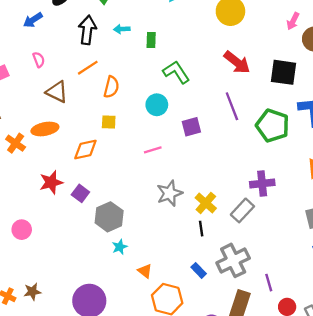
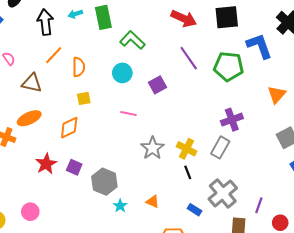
green rectangle: (151, 40) -> (103, 17), size x1.6
pink line: (153, 150) -> (128, 113), turned 42
orange triangle: (145, 271) -> (153, 202), moved
purple line: (269, 283) -> (259, 205), turned 49

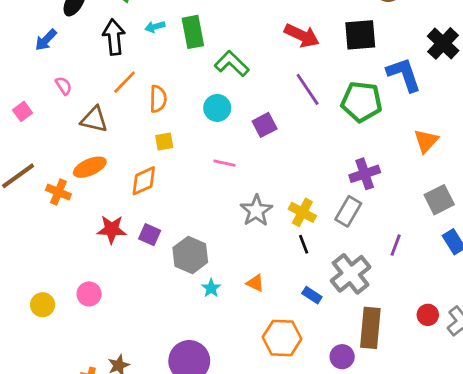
red star: (46, 164) -> (112, 229), turned 30
purple line: (259, 205) -> (396, 245), moved

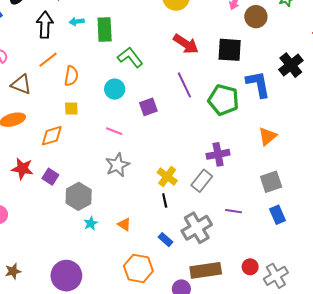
gray star: (256, 211) -> (117, 165), moved
purple line: (396, 245) -> (234, 211), turned 70
brown rectangle: (370, 328) -> (206, 270), turned 68

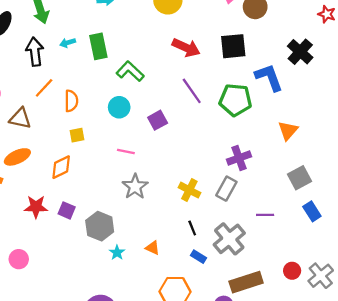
black line: (165, 201) -> (192, 228), moved

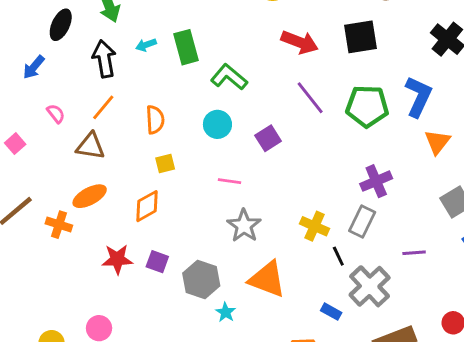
blue L-shape: (269, 77) -> (418, 97), moved, turned 48
orange line: (44, 88) -> (103, 107), moved
black line: (192, 228) -> (338, 256), moved
orange triangle: (153, 248) -> (267, 279), moved, size x2.0

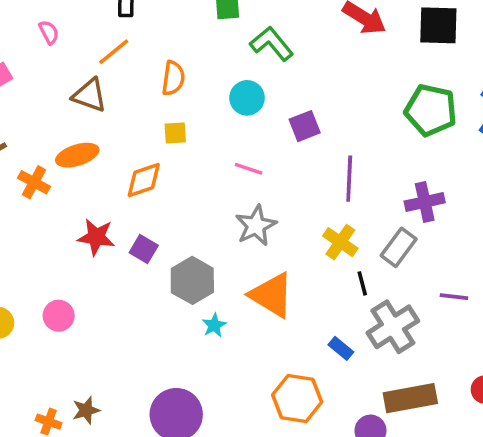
purple line: (310, 98) -> (349, 179), moved, turned 30
pink semicircle: (56, 114) -> (49, 32), moved

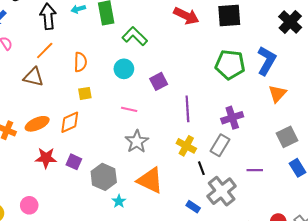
orange ellipse: (77, 155) -> (37, 124), moved

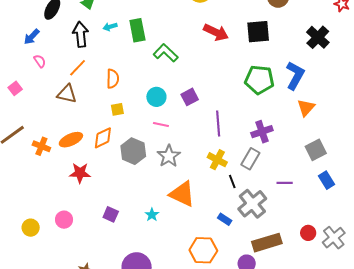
cyan circle: (124, 69) -> (156, 97), moved
purple square: (74, 162) -> (111, 214), moved
gray hexagon: (104, 177) -> (133, 151), moved

